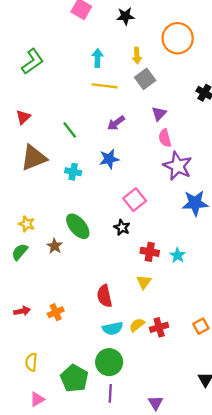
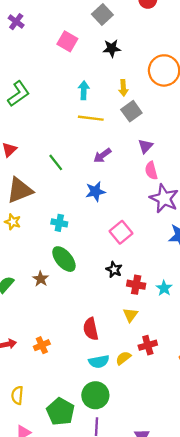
cyan cross: (73, 172) -> (59, 223), moved
yellow star: (27, 224) -> (13, 222), moved
black star: (122, 227) -> (114, 270), moved
red cross: (159, 327) -> (148, 345), moved

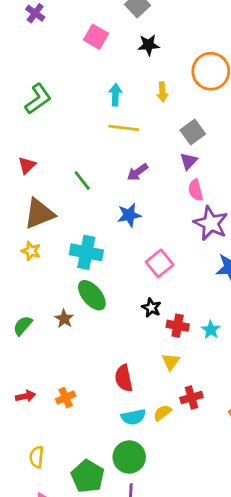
gray square: (131, 111) -> (193, 132), moved
cyan cross: (59, 223) -> (86, 252), size x1.6

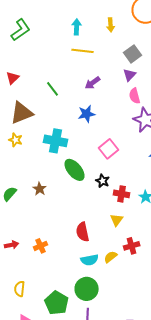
green ellipse: (92, 295) -> (75, 170), moved

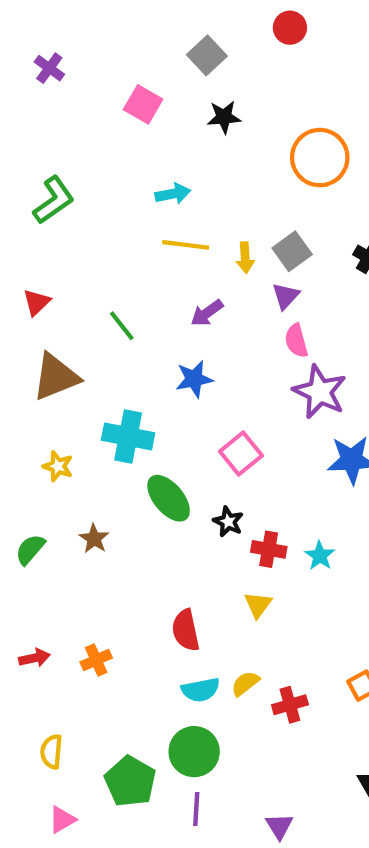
yellow arrow: (111, 25) -> (245, 258), moved
cyan arrow: (77, 27) -> (173, 194), turned 77
yellow star: (16, 140) -> (58, 466), moved
red cross: (132, 246) -> (290, 705), moved

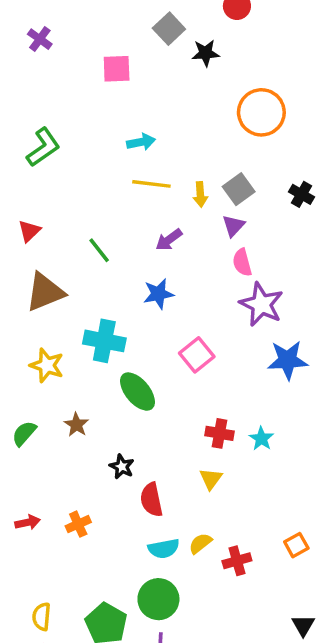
pink square: (143, 104) -> (117, 69), turned -32
black star: (224, 117) -> (206, 53), moved
yellow star: (58, 466) -> (47, 365), size x1.4
black star: (228, 522) -> (122, 467), moved
yellow semicircle: (51, 752) -> (42, 617), moved

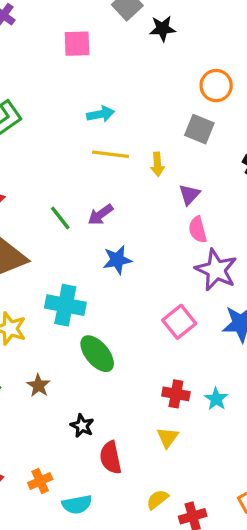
orange circle: (261, 112) -> (216, 86), size x0.7
gray square: (239, 189) -> (199, 129), moved, turned -32
purple arrow: (169, 240) -> (100, 215), moved
pink square: (197, 355) -> (179, 322), moved
cyan semicircle: (164, 549) -> (77, 504), moved

